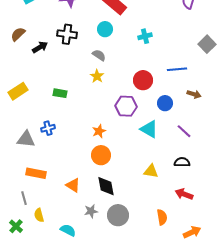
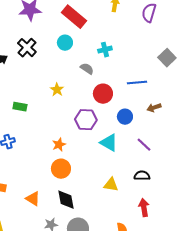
black cross: (67, 34) -> (27, 48), turned 36
gray semicircle: (99, 55) -> (87, 69), moved
brown arrow: (194, 94) -> (154, 108), turned 144
red arrow: (184, 194) -> (144, 208), turned 60

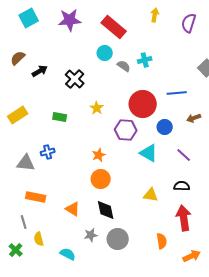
black cross: (27, 48) -> (75, 79), moved
gray semicircle: (87, 69) -> (124, 66), moved
yellow star: (57, 90) -> (97, 108), moved
red circle: (103, 94) -> (143, 104), size x1.4
red arrow: (144, 208) -> (184, 218), size x1.4

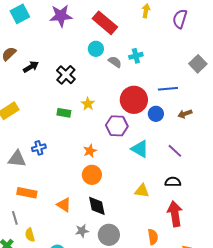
green rectangle: (60, 117) -> (64, 113), moved
blue circle: (165, 127) -> (156, 114), moved

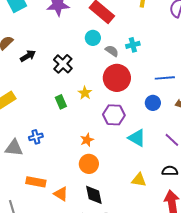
red circle: (134, 100) -> (117, 78), moved
green rectangle: (64, 113) -> (61, 102), turned 56
orange rectangle: (27, 193) -> (36, 182), moved

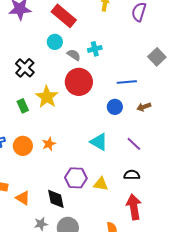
yellow star: (85, 93) -> (47, 97), size x1.6
purple hexagon: (114, 115) -> (76, 178), moved
orange circle: (89, 164) -> (23, 146), moved

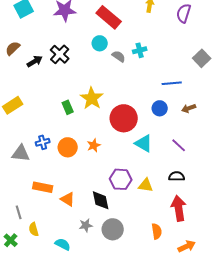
black cross: (25, 68) -> (60, 54), moved
red circle: (79, 82) -> (124, 118), moved

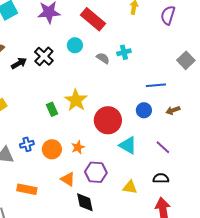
cyan circle: (100, 43) -> (75, 45), moved
purple hexagon: (121, 179) -> (96, 172), moved
orange triangle: (68, 199) -> (68, 179), moved

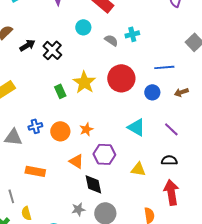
black cross: (44, 56) -> (52, 50), moved
red circle: (108, 120) -> (121, 78), moved

